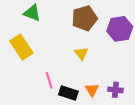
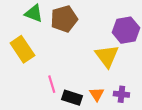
brown pentagon: (84, 18) -> (64, 19), moved
yellow triangle: (81, 53) -> (107, 56), moved, size x1.6

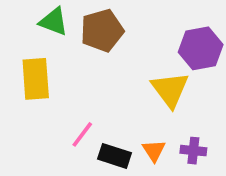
yellow rectangle: (22, 49) -> (36, 79), turned 30
pink line: (52, 84) -> (82, 134), turned 54

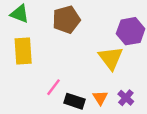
green triangle: (54, 21) -> (20, 14), moved
purple cross: (193, 151) -> (126, 98), turned 35

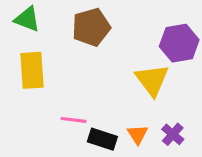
pink line: (53, 87) -> (74, 120), turned 60

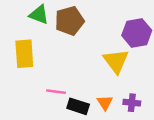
green triangle: (27, 19) -> (39, 15), moved
purple cross: (173, 134) -> (132, 103), turned -35

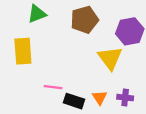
green triangle: (39, 15) -> (37, 14), turned -42
brown pentagon: (69, 21) -> (84, 20), moved

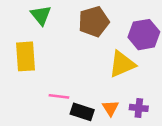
green triangle: (37, 14) -> (41, 15), turned -48
yellow triangle: (110, 58) -> (122, 64), turned 44

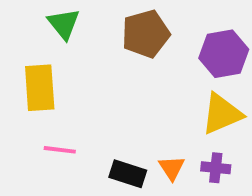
yellow triangle: (122, 64) -> (222, 114), moved
pink line: (59, 96) -> (60, 150), moved

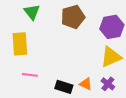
orange triangle: (172, 168) -> (86, 84), turned -32
purple cross: (216, 168) -> (108, 84), turned 32

